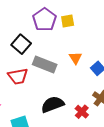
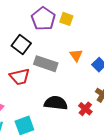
yellow square: (68, 21) -> (66, 19), turned 32
black semicircle: (53, 104) -> (56, 103), turned 30

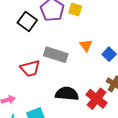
black square: (21, 45) -> (27, 21), moved
red cross: (85, 109) -> (97, 99), size x1.5

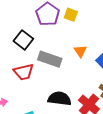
black square: (27, 21) -> (23, 40), moved

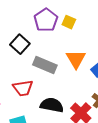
orange triangle: (80, 51) -> (76, 59), size x1.5
red trapezoid: (24, 72) -> (23, 88), moved

